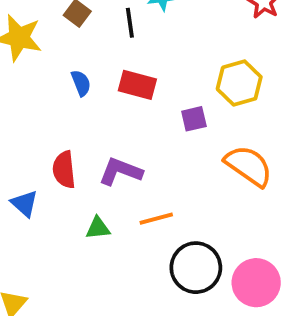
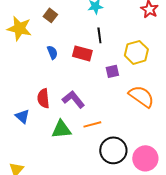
black line: (130, 23) -> (99, 35), moved
purple L-shape: (121, 172) -> (73, 99), turned 30
green triangle: (98, 228) -> (61, 129), size x1.5

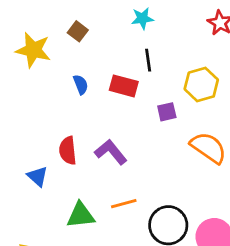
orange line: (92, 124) -> (124, 204), moved
green triangle: (61, 129) -> (81, 215), moved

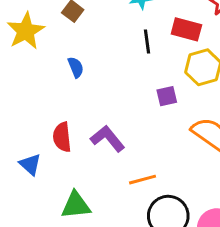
yellow star: (33, 50) -> (26, 31), turned 30
red rectangle: (124, 86) -> (186, 29), moved
orange line: (124, 204) -> (142, 180), moved

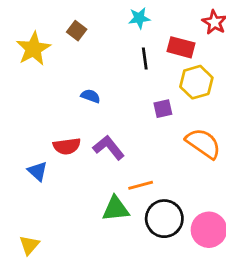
blue semicircle: (76, 67) -> (91, 96), moved, turned -48
red semicircle: (62, 137) -> (67, 146), turned -92
green triangle: (76, 205) -> (116, 209), moved

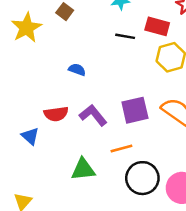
black line: (145, 58) -> (125, 36), turned -72
purple square: (163, 109) -> (135, 110), moved, size x1.6
green triangle: (116, 209) -> (83, 169), moved

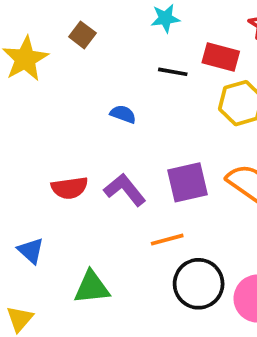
blue semicircle: (77, 70) -> (123, 114), moved
blue triangle: (30, 136) -> (31, 251), moved
green triangle: (83, 169) -> (92, 287), moved

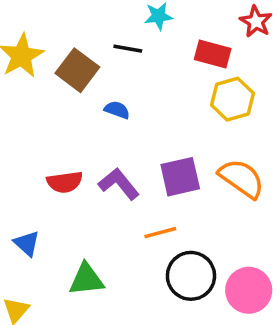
brown square: (82, 35) -> (77, 70), moved, size x1.6
black line: (173, 72) -> (128, 49), moved

